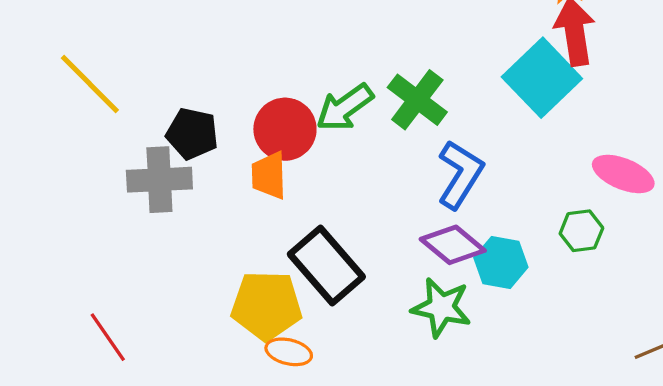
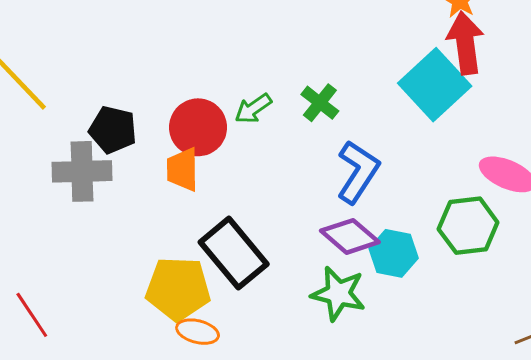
green cross: (417, 100) -> (320, 103), size x0.7
green arrow: (345, 108) -> (253, 109), size x0.7
green hexagon: (581, 231) -> (468, 226), size x1.5

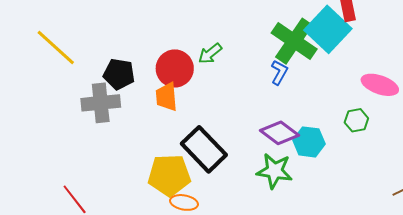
green cross: (320, 103) -> (294, 41), moved, size x1.8
blue L-shape: (358, 172) -> (279, 72), moved, size x0.6
green hexagon: (468, 226) -> (356, 120), size x0.6

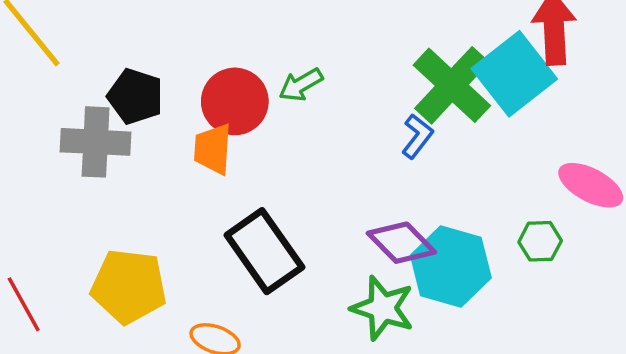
cyan hexagon: (309, 142) -> (451, 267), size x1.4
yellow pentagon: (169, 175) -> (129, 286), moved

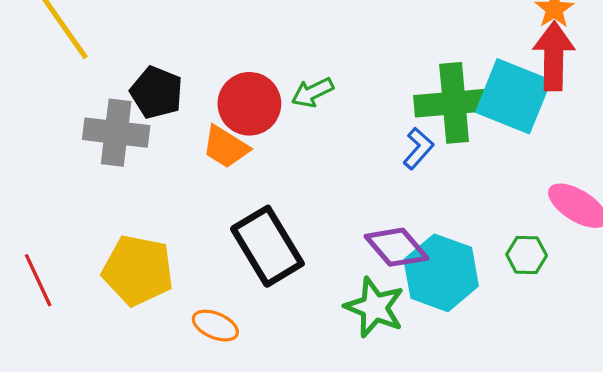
cyan square: (514, 74) -> (513, 96), turned -34
green cross: (452, 85) -> (454, 103), turned 38
orange trapezoid: (213, 149) -> (226, 147), turned -66

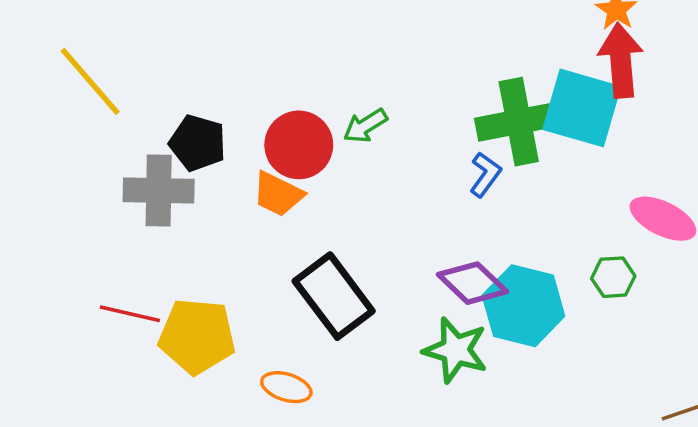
red line: (38, 280) -> (130, 314), moved, turned -46

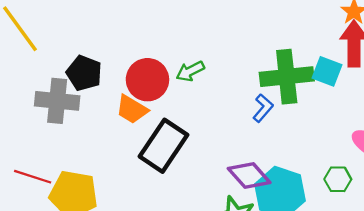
cyan square: (582, 108) -> (327, 71), size x0.6
black rectangle: (334, 296) -> (163, 146), moved, turned 66

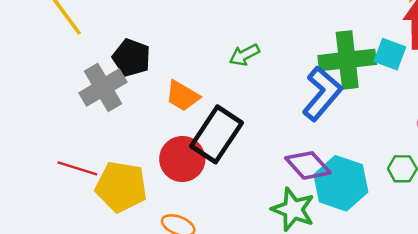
red circle: (147, 80) -> (182, 159), moved
gray cross: (57, 101) -> (103, 87), turned -36
blue L-shape: (263, 108) -> (322, 94), size x1.8

